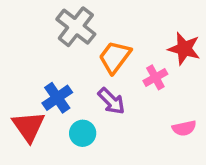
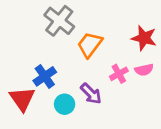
pink cross: (155, 77) -> (119, 74), moved
purple arrow: (111, 101) -> (91, 94), moved
pink semicircle: (184, 128) -> (144, 70), moved

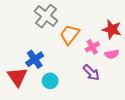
pink cross: (119, 74) -> (92, 47), moved
purple arrow: (91, 94) -> (91, 73), moved

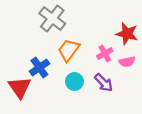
orange trapezoid: (70, 35) -> (69, 50), moved
cyan circle: (50, 81) -> (74, 82), moved

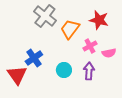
red star: (127, 34) -> (99, 20), moved
orange trapezoid: (69, 50) -> (70, 29), moved
purple arrow: (104, 83) -> (89, 71), turned -132

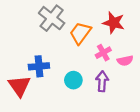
blue cross: (34, 58) -> (39, 66), turned 30

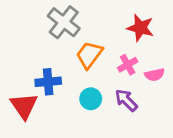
orange trapezoid: (80, 33) -> (89, 55), moved
purple arrow: (102, 81) -> (126, 100), turned -48

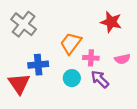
gray cross: (64, 22) -> (24, 24), moved
pink cross: (128, 65) -> (91, 58), moved, turned 32

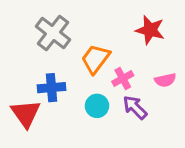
gray cross: (24, 24) -> (53, 33), moved
pink cross: (91, 58) -> (123, 79), turned -32

